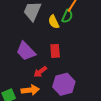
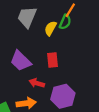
yellow semicircle: (54, 22) -> (51, 28), turned 56
red arrow: (40, 72) -> (37, 83), turned 56

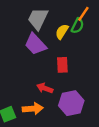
purple trapezoid: (21, 61) -> (35, 44), moved

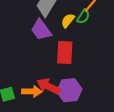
red rectangle: (62, 65) -> (65, 53), size x1.5
red arrow: (45, 88) -> (48, 86), moved, size x1.5

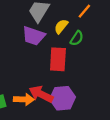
green semicircle: (83, 17) -> (77, 38), moved
purple trapezoid: (41, 30) -> (34, 36), turned -35

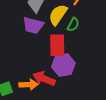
yellow semicircle: (61, 26) -> (58, 15), size x1.5
purple hexagon: (63, 98) -> (63, 65), moved

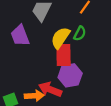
yellow semicircle: (58, 15) -> (60, 38), moved
purple trapezoid: (33, 25) -> (20, 36), moved, turned 55

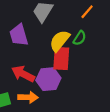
purple hexagon: (70, 75) -> (48, 79), moved
red arrow: (50, 89) -> (23, 74), moved

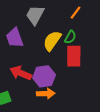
red rectangle: (61, 59) -> (74, 56), moved
orange arrow: (28, 97) -> (46, 94), moved

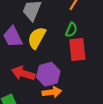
yellow semicircle: (52, 41) -> (37, 38), moved

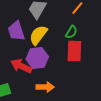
purple hexagon: (48, 74) -> (37, 58), moved

